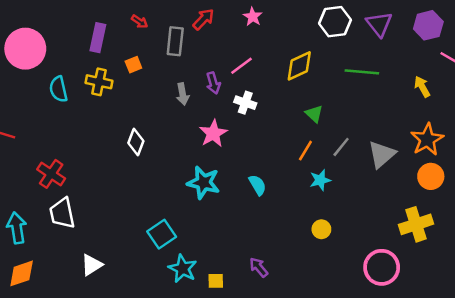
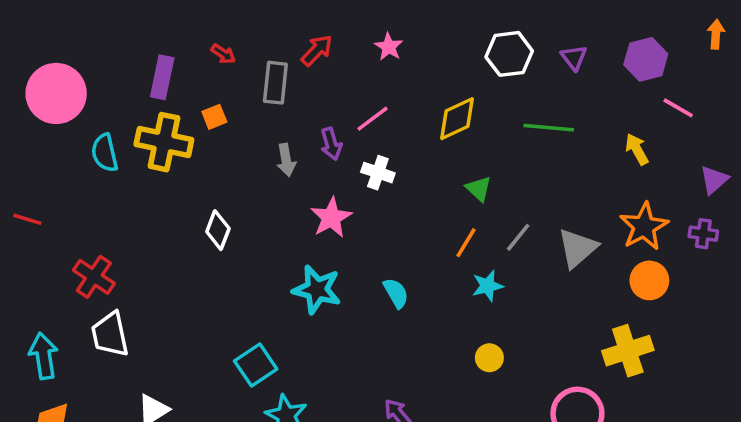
purple triangle: (379, 24) -> (574, 58), size x0.7
yellow cross: (99, 82) -> (164, 142), size x1.4

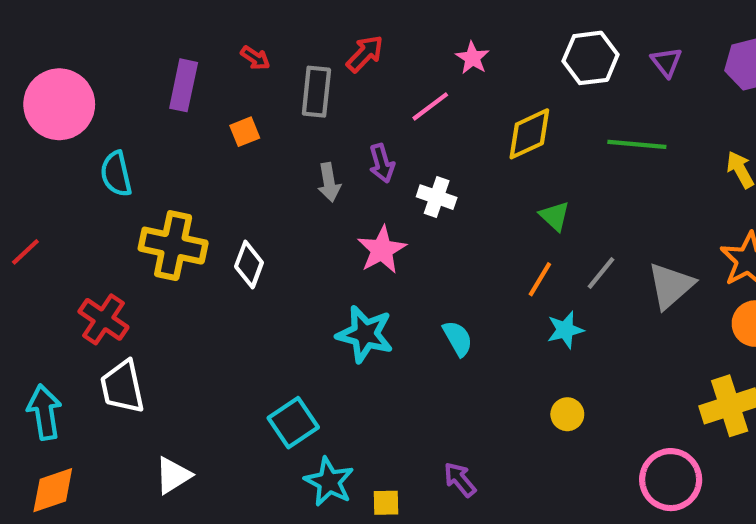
pink star: (389, 47) -> (472, 58), moved
pink line: (373, 119) -> (430, 106), moved
yellow cross: (164, 142) -> (173, 246), moved
red line: (27, 219) -> (25, 252), turned -60

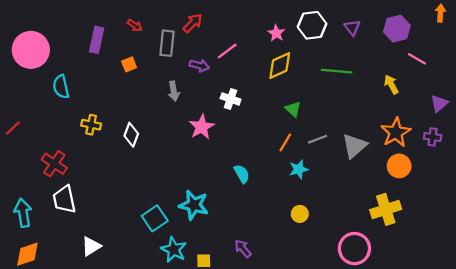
pink star: (472, 58) -> (276, 33), moved
purple arrow: (382, 163) -> (199, 65), moved, turned -60
yellow cross: (173, 246) -> (91, 125), size x0.6
gray line: (601, 273) -> (318, 139), turned 30
cyan star: (365, 334) -> (194, 205), moved

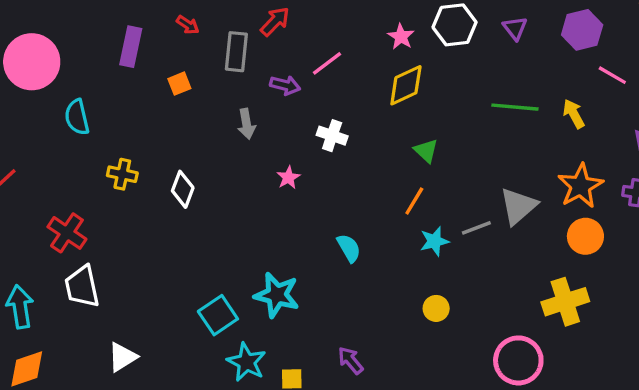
green line: (337, 71) -> (515, 107), moved
pink star: (202, 127) -> (288, 178), size x0.6
gray line: (318, 139) -> (476, 228), moved

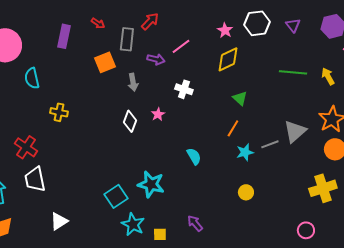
orange square: (179, 84) -> (105, 62), moved, size x1.5
white diamond: (183, 189) -> (130, 121), moved
pink circle: (518, 360) -> (306, 230), moved, size x0.6

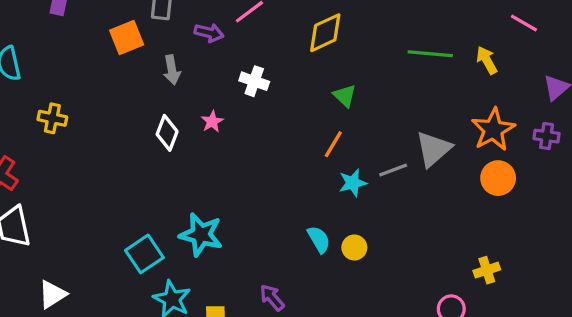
cyan semicircle: (194, 156) -> (319, 239), moved
yellow cross: (323, 188) -> (487, 270), moved, size x0.6

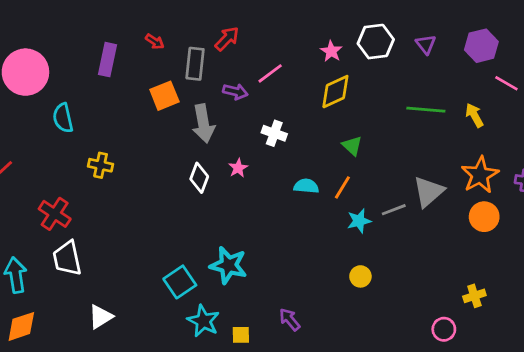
gray arrow: (172, 70) -> (203, 124), size x1.5
cyan semicircle: (319, 239) -> (306, 186), moved, turned -55

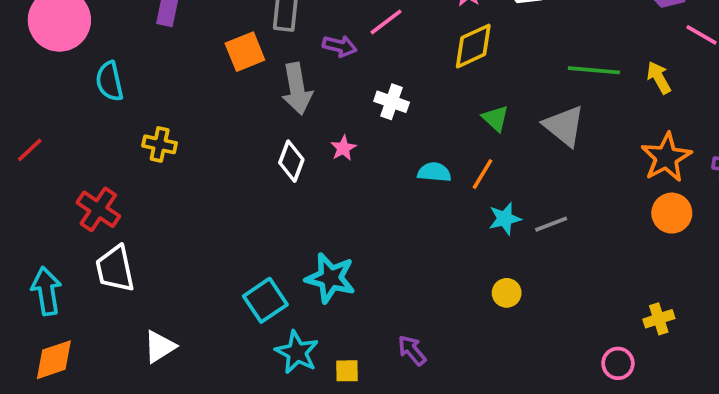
gray triangle: (429, 192) -> (564, 126), moved, turned -40
gray line: (394, 210) -> (551, 224), moved

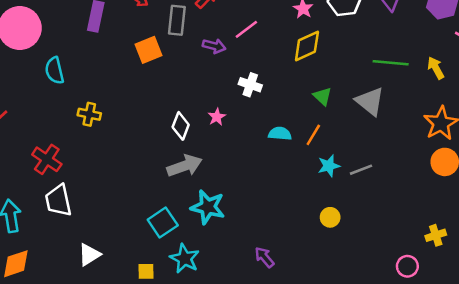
gray arrow: (297, 89) -> (185, 166), moved, turned -100
yellow square: (347, 371) -> (146, 271), moved

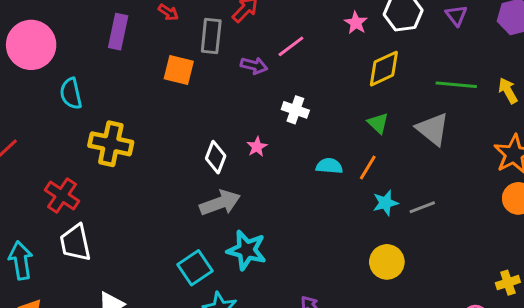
yellow diamond: (307, 46) -> (384, 69), moved
orange square: (149, 50) -> (179, 70), turned 36
yellow cross: (89, 114) -> (111, 144), size x1.6
yellow circle: (330, 217) -> (387, 262), size x1.5

